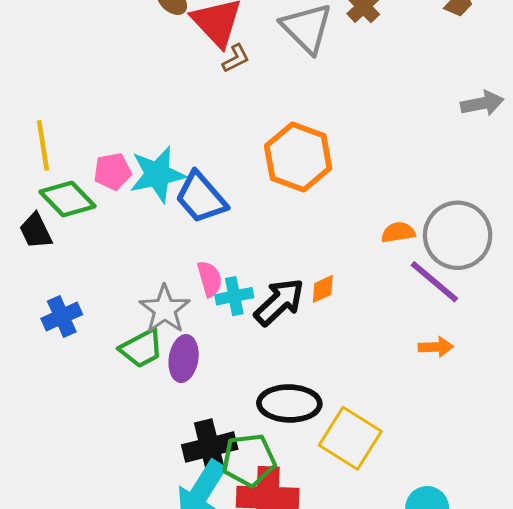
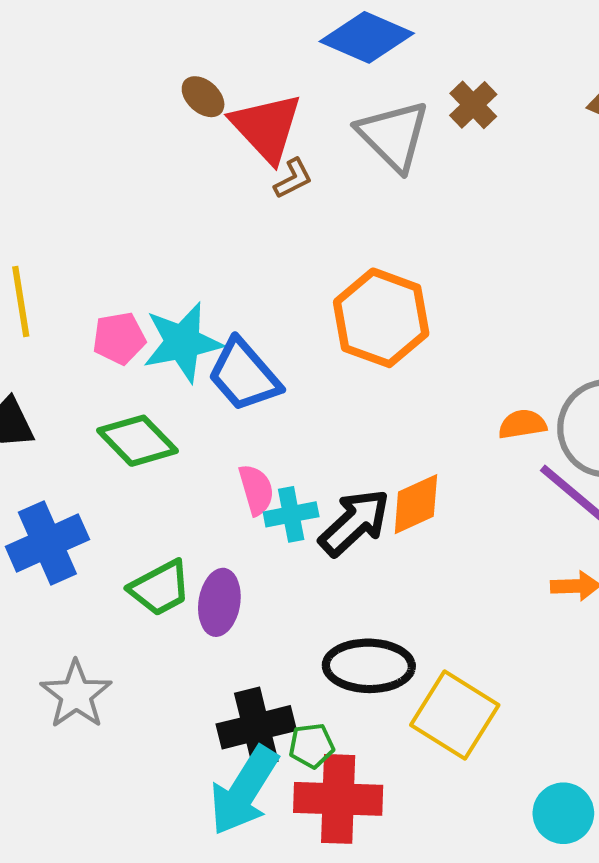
green diamond: (68, 199) -> (137, 441), moved
orange diamond: (323, 289) -> (416, 504), size x1.5
gray star: (165, 309) -> (76, 694), moved
blue cross: (62, 316) -> (47, 543), size x1.4
green pentagon: (249, 460) -> (312, 746), size x0.6

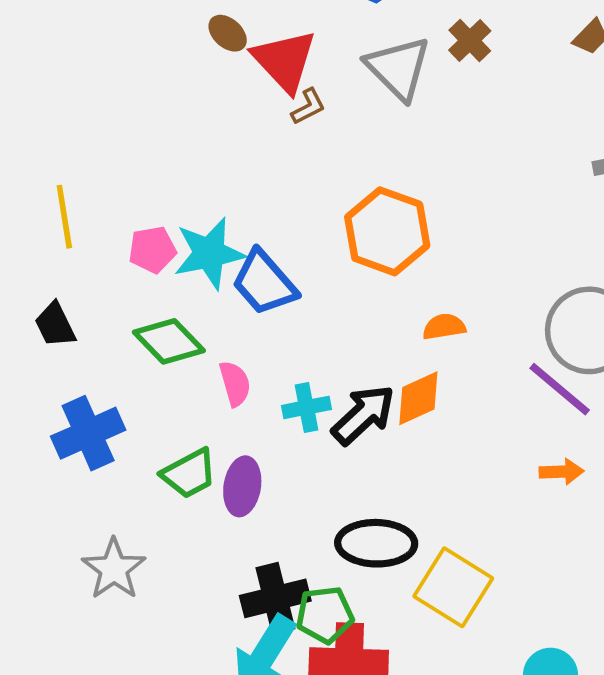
orange semicircle: (522, 424) -> (444, 327), moved
pink semicircle: (256, 490) -> (235, 384), moved
green pentagon: (312, 746) -> (325, 615), size x1.4

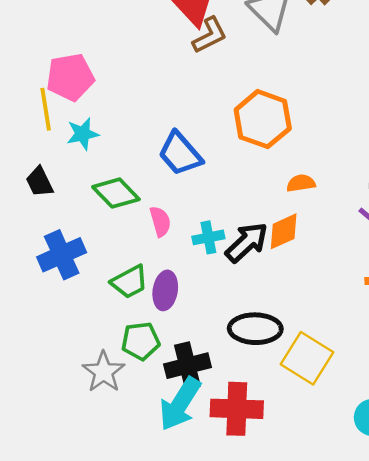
brown L-shape: (308, 107) -> (210, 35), size x1.5
pink pentagon: (152, 250) -> (70, 77), moved, size x1.5
cyan star: (209, 253) -> (83, 134), moved, size x0.7
gray star: (114, 569) -> (104, 372), moved
green pentagon: (325, 615) -> (141, 341), moved

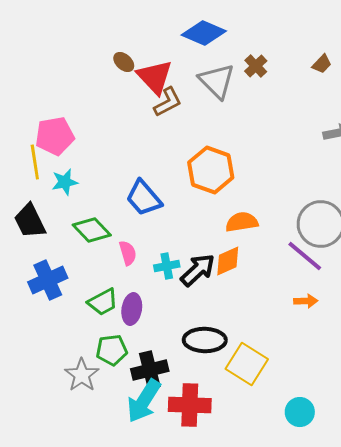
black trapezoid: (39, 182) -> (30, 221), size x1.4
orange semicircle: (301, 183) -> (242, 222), size x1.4

